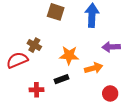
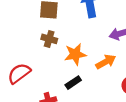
brown cross: (34, 45) -> (49, 39), moved

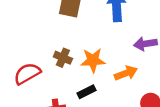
brown cross: (49, 39) -> (63, 58), moved

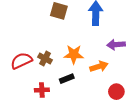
brown cross: (63, 58) -> (45, 58), moved

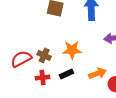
orange arrow: (99, 66) -> (97, 73), moved
red cross: (42, 90) -> (43, 77), moved

